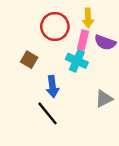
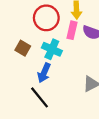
cyan cross: (77, 61) -> (52, 49), moved
blue arrow: (52, 87) -> (44, 73), turned 30

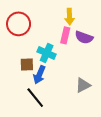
red circle: (46, 18) -> (19, 24), moved
brown square: (23, 48) -> (27, 64), moved, turned -32

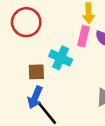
blue arrow: (39, 75) -> (35, 97), moved

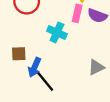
brown square: (36, 72) -> (19, 54), moved

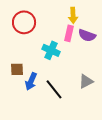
black line: (45, 81) -> (54, 89), moved

